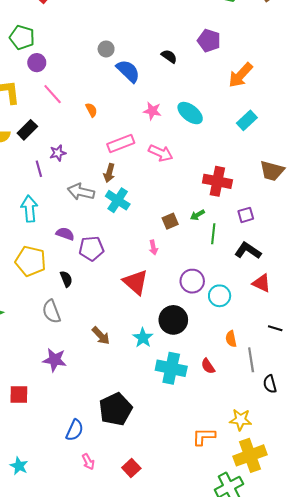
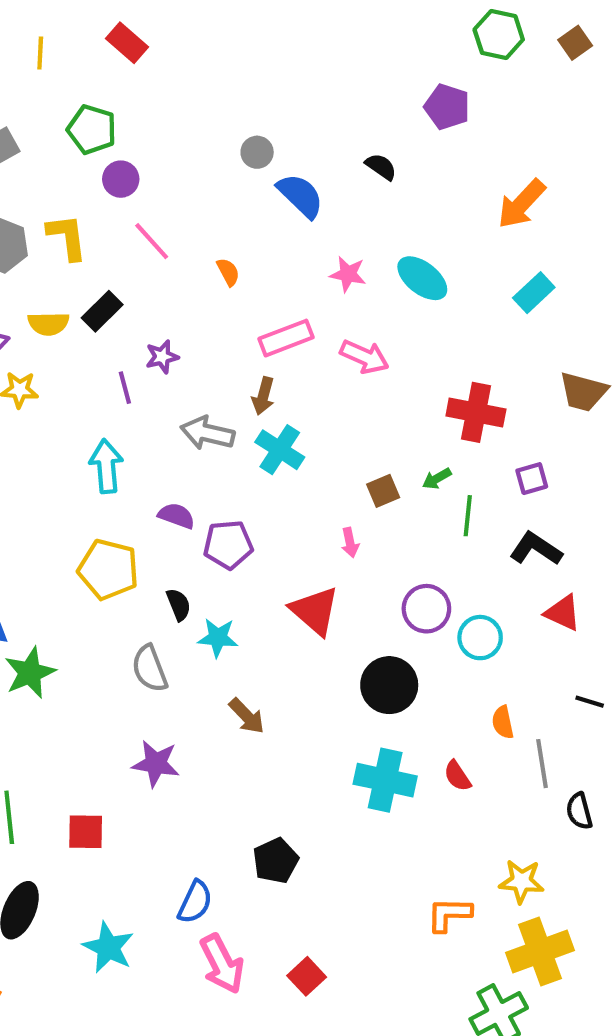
purple pentagon: (209, 41) -> (447, 107), moved
cyan star: (143, 338) -> (218, 638), moved, turned -30
black pentagon: (116, 409) -> (276, 861), size x0.7
pink arrow: (88, 462) -> (222, 964), size x1.8
cyan star: (19, 466) -> (108, 947), moved, size x1.4

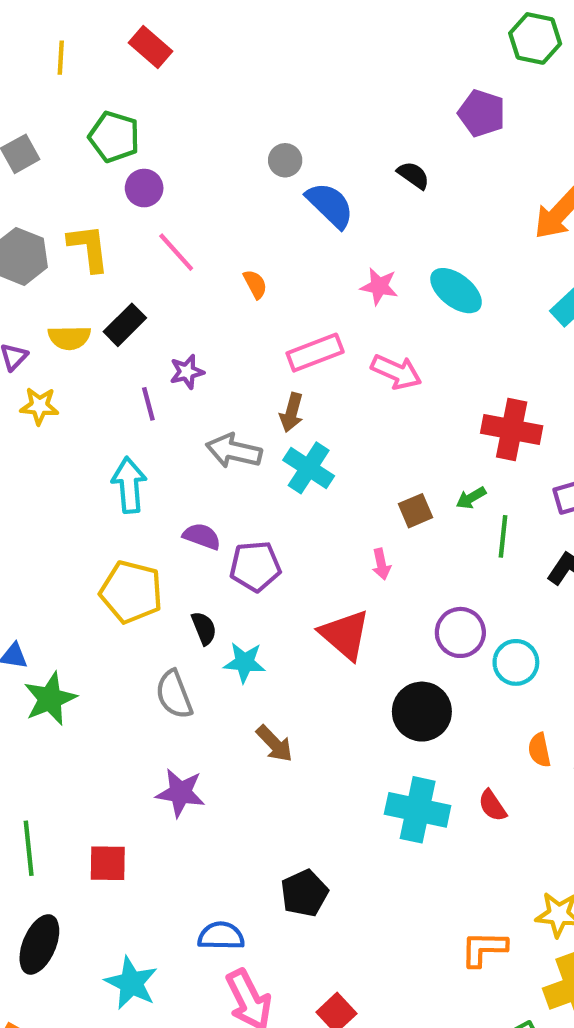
blue semicircle: (195, 902) -> (221, 936), turned -114

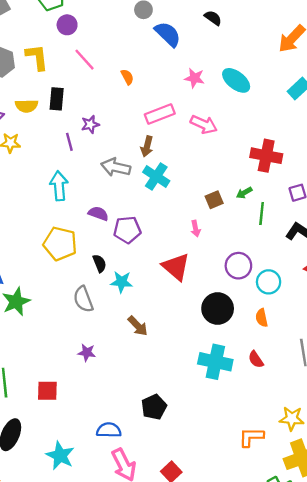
black rectangle: (125, 325) -> (57, 99), turned -40
orange semicircle: (539, 750) -> (262, 318), moved
purple star: (180, 793) -> (87, 353), size x0.7

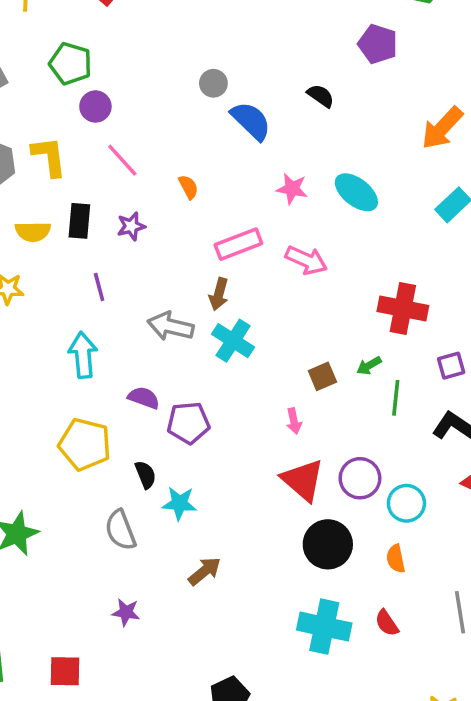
purple star: (90, 124) -> (131, 226), moved
red triangle: (176, 267) -> (303, 480), moved
brown arrow: (138, 326) -> (204, 571), turned -85

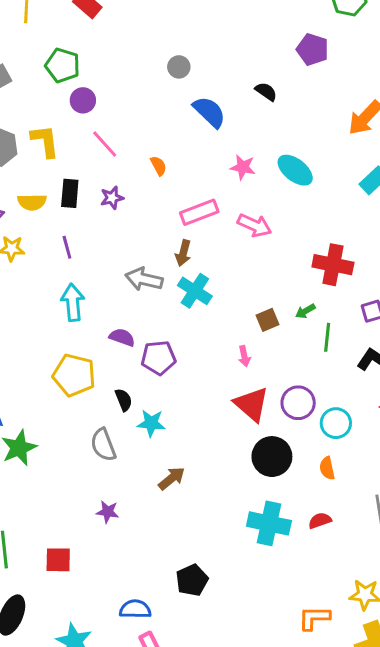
gray circle: (213, 83) -> (179, 67), moved
purple line: (99, 287) -> (67, 247), moved
red semicircle: (387, 623) -> (320, 521), turned 105

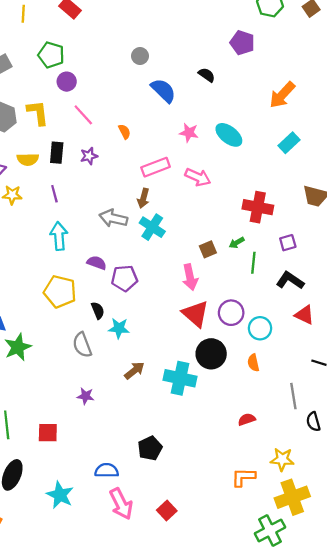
pink arrow: (244, 356) -> (190, 277), size x1.6
red semicircle: (320, 521) -> (247, 419), moved
cyan cross: (269, 523) -> (180, 378), moved

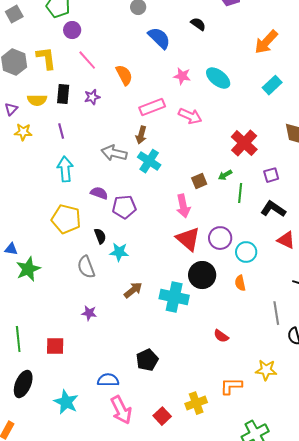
orange semicircle: (124, 132) -> (124, 75), size x1.5
red cross: (258, 207) -> (244, 143), turned 32
red semicircle: (247, 419) -> (221, 336), moved, turned -126
yellow cross: (292, 497) -> (196, 403), moved, size x0.7

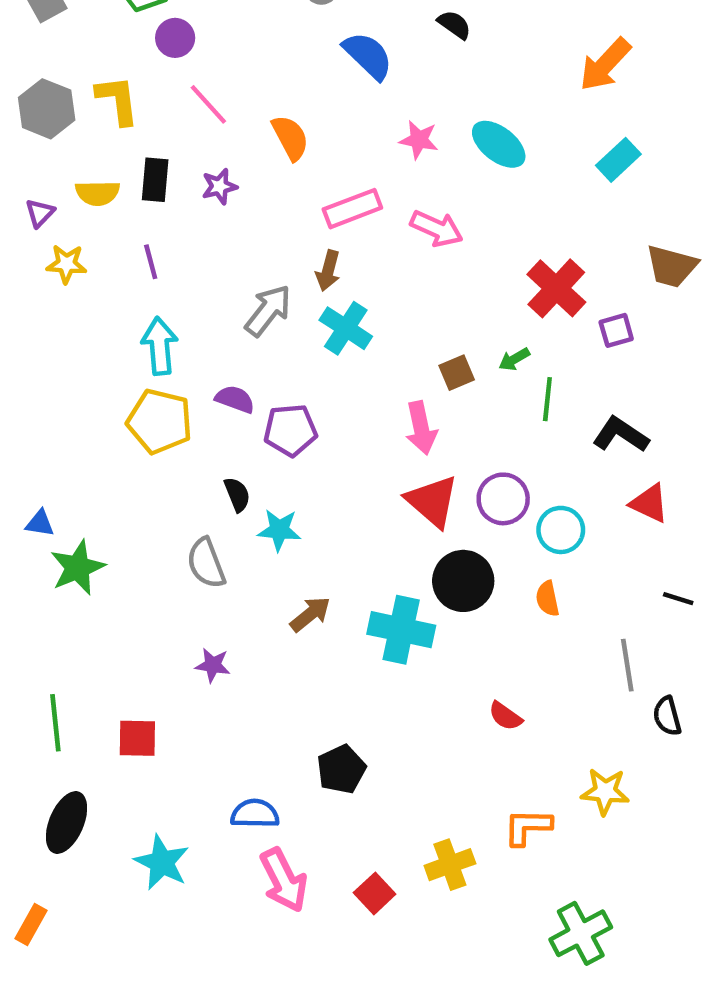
gray arrow: (114, 153) -> (268, 311), turned 115
purple square: (271, 175) -> (616, 330), moved
yellow pentagon: (66, 219) -> (160, 421), moved

